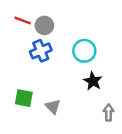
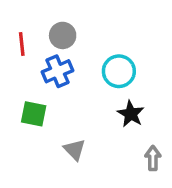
red line: (23, 21) -> (22, 44), moved, turned 63
green square: (24, 98) -> (34, 114), moved

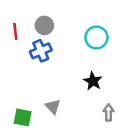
cyan circle: (119, 71) -> (96, 38), moved
green square: (34, 114) -> (23, 117), moved

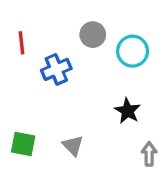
gray circle: (44, 25) -> (93, 35), moved
green square: (23, 117) -> (23, 144), moved

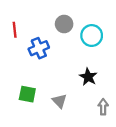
green square: (23, 144) -> (27, 94), moved
gray triangle: (73, 146) -> (59, 101), moved

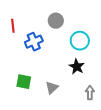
cyan circle: (92, 36) -> (80, 41), moved
gray triangle: (59, 101) -> (52, 88), turned 32

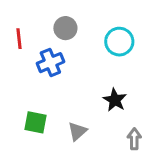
gray circle: (56, 21) -> (65, 28), moved
cyan circle: (80, 41) -> (119, 42), moved

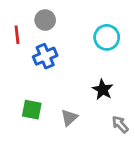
gray circle: (65, 28) -> (45, 20), moved
gray arrow: (134, 139) -> (120, 124), turned -42

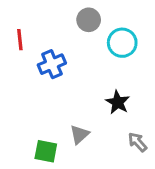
gray circle: (45, 20) -> (89, 20), moved
green square: (32, 110) -> (46, 151), moved

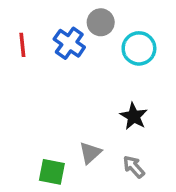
blue cross: (52, 64) -> (69, 43), moved, turned -32
gray arrow: (138, 142) -> (134, 167), moved

